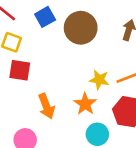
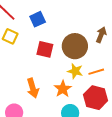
brown circle: (81, 28) -> (75, 46), moved
red square: (20, 70) -> (45, 49), moved

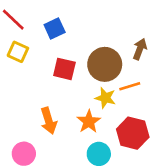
orange line: (96, 72) -> (130, 86), moved

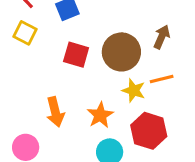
orange line: (130, 86) -> (162, 79), moved
yellow star: (105, 98) -> (134, 91), moved

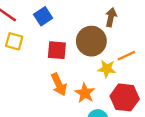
brown arrow: (162, 37) -> (111, 17), moved
orange arrow: (55, 112) -> (59, 84), moved

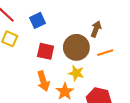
orange line: (126, 56) -> (105, 53), moved
yellow star: (107, 69) -> (76, 73), moved

